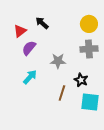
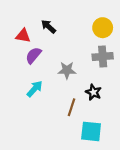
red triangle: (20, 31) -> (23, 36), turned 48
cyan square: (90, 102) -> (91, 131), moved

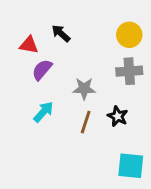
brown line: (71, 107) -> (86, 122), moved
cyan square: (91, 131) -> (131, 166), moved

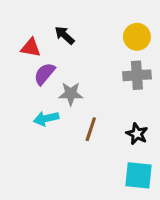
gray star: (84, 89) -> (71, 94), moved
cyan arrow: (43, 112) -> (46, 118), turned -145
black star: (118, 116) -> (137, 134), moved

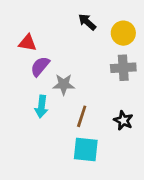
black arrow: (65, 35) -> (87, 22), moved
cyan arrow: (46, 118) -> (41, 107), turned -70
cyan square: (138, 175) -> (86, 150), moved

